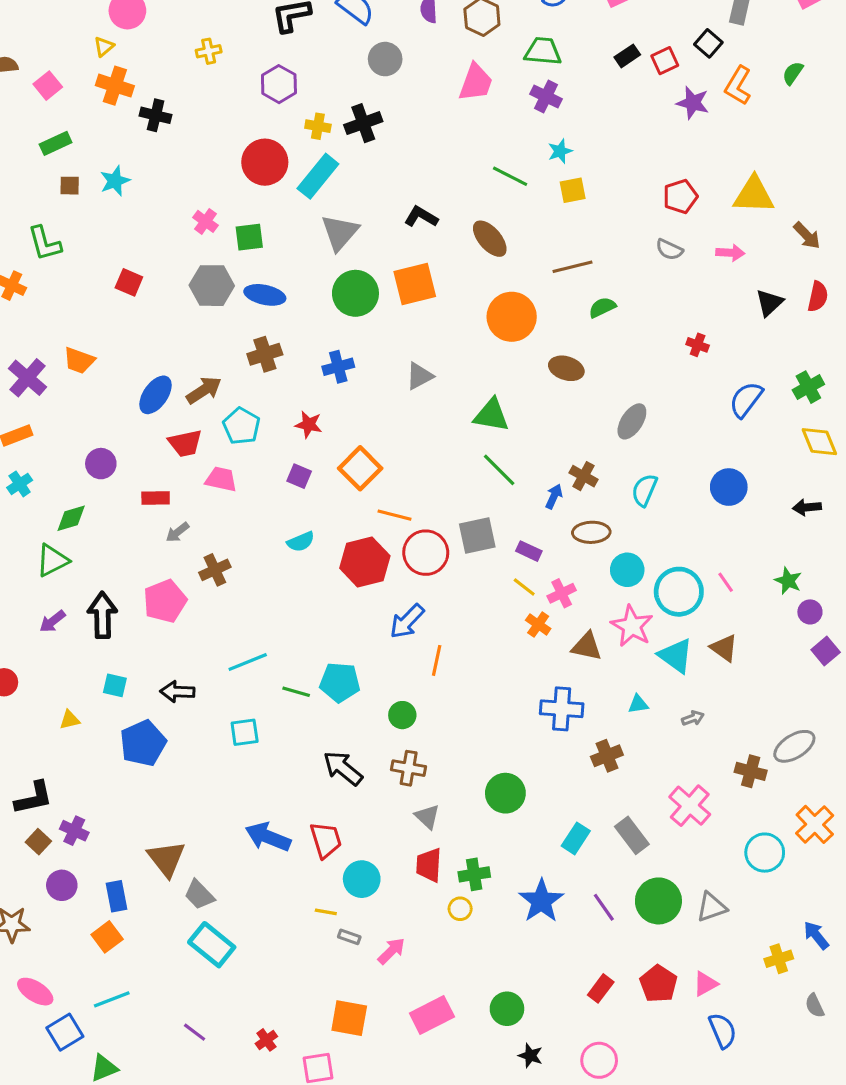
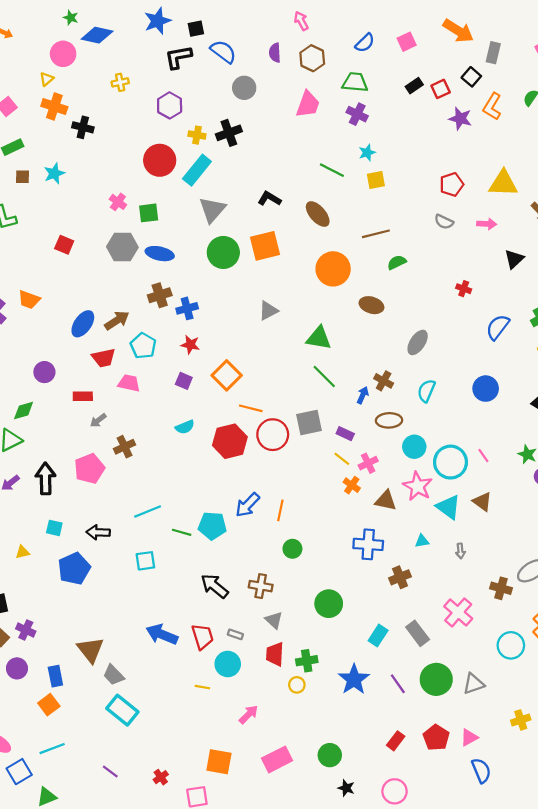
blue cross: (338, 367) -> (187, 308), moved
blue arrow: (407, 621) -> (247, 505), moved
green circle: (402, 715) -> (292, 549), moved
gray arrow: (693, 718) -> (460, 551), turned 104
gray rectangle: (349, 937) -> (235, 634), moved

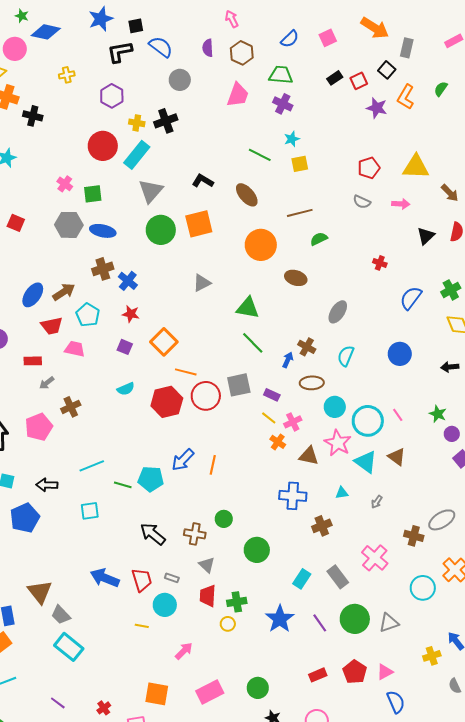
blue cross: (187, 308) -> (128, 281), turned -36
green circle: (292, 549) -> (224, 519), moved
gray arrow: (460, 551) -> (377, 502), turned 40
red rectangle: (396, 741) -> (318, 675), turned 30

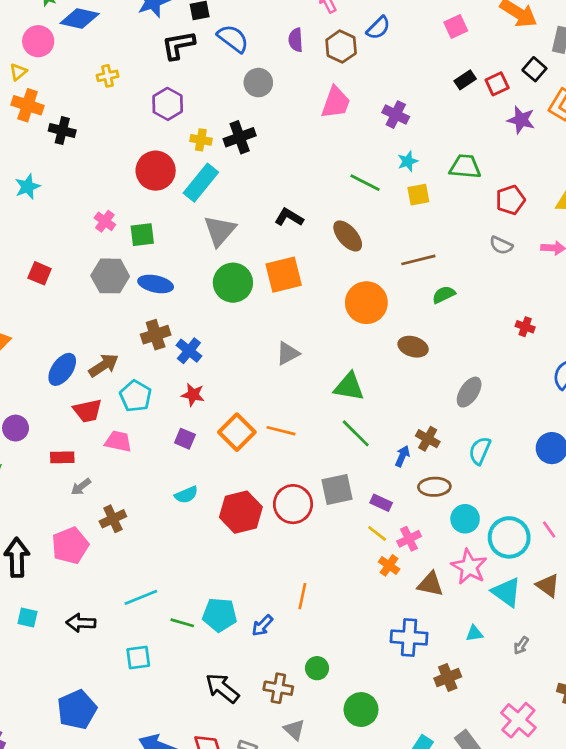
blue semicircle: (290, 39) -> (378, 28), moved
green trapezoid: (281, 75) -> (465, 167), moved
orange line: (186, 372) -> (281, 431), moved
blue arrow: (183, 460) -> (262, 625), moved, size x0.7
blue pentagon: (25, 518) -> (77, 710), moved

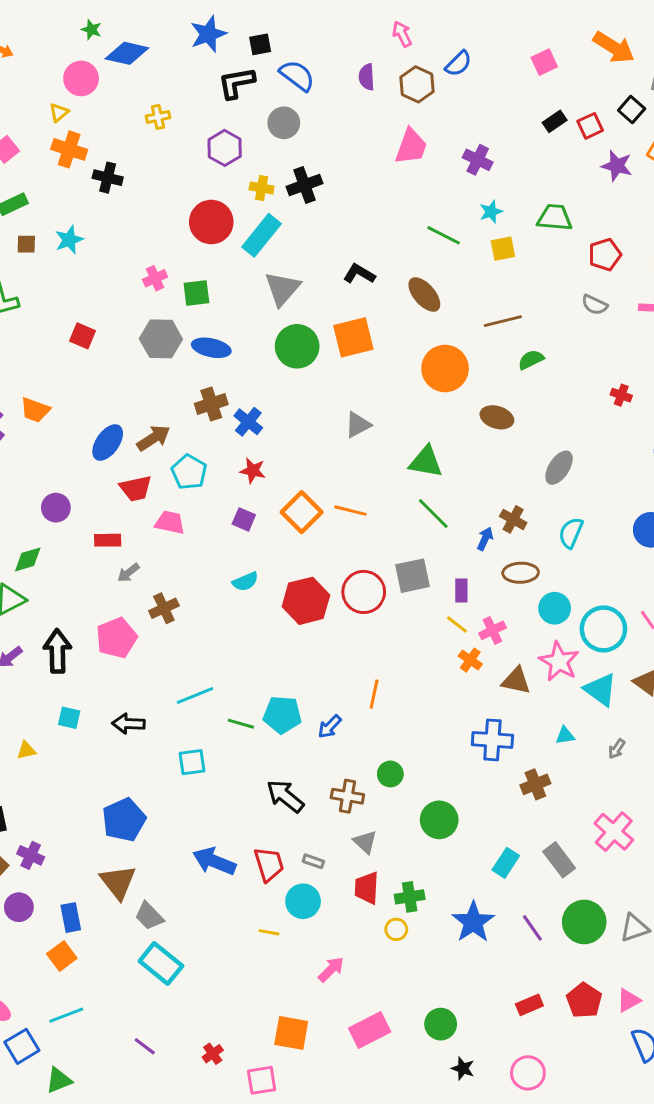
gray circle: (258, 83) -> (284, 123), moved
pink cross: (105, 221) -> (155, 278), turned 30
purple rectangle: (381, 503) -> (461, 590), turned 65

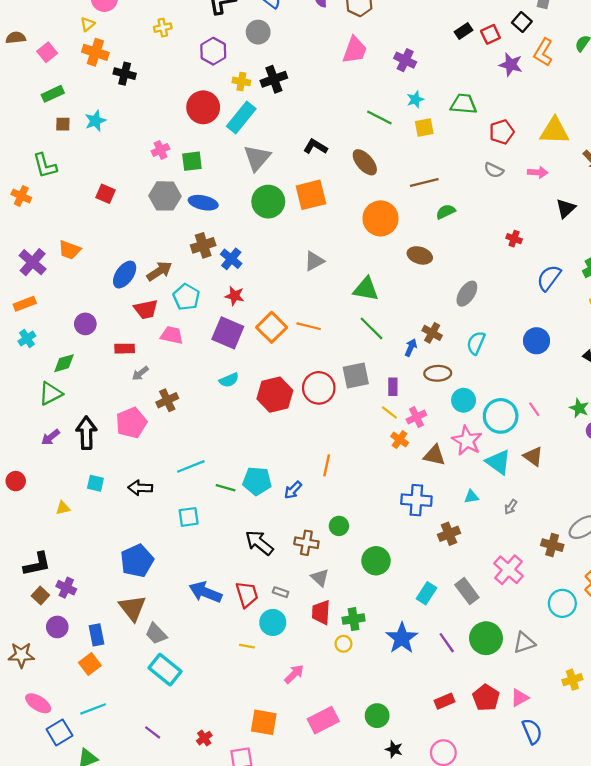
purple square: (244, 519) -> (228, 333), size x1.8

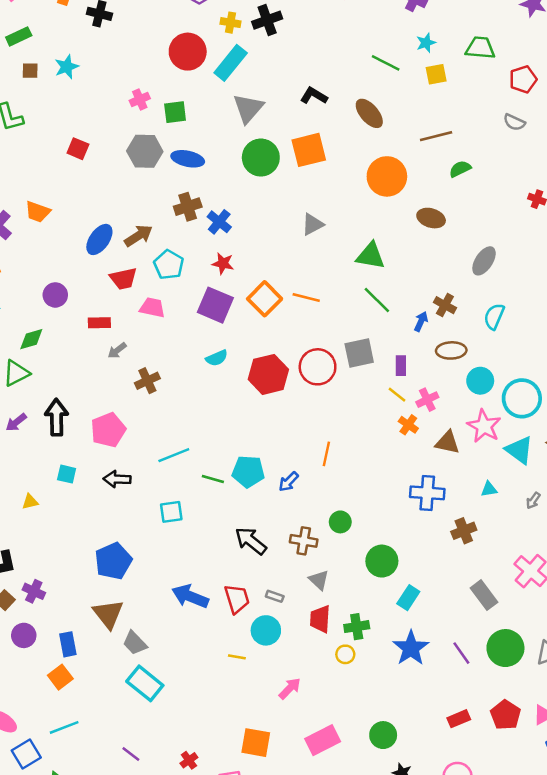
pink pentagon: (131, 423) -> (108, 430), moved
cyan rectangle: (427, 593) -> (408, 598), moved

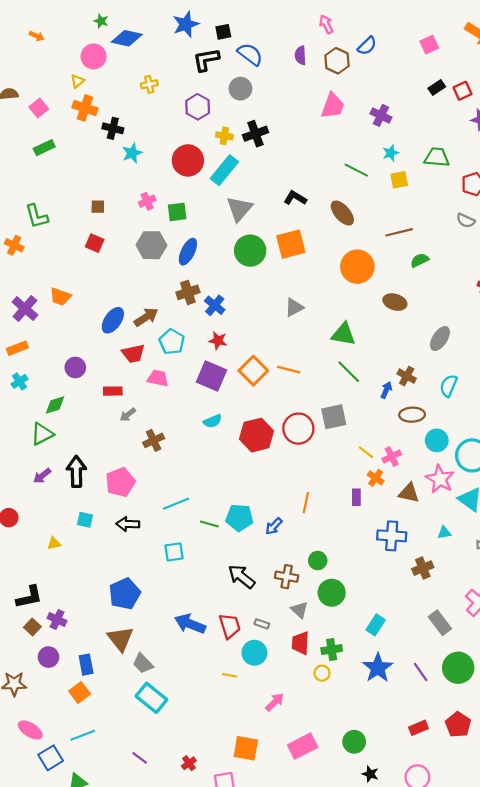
cyan star: (67, 67) -> (132, 153), moved
brown square: (30, 71) -> (98, 207), moved
blue ellipse: (188, 159) -> (188, 252), turned -76
purple rectangle: (401, 366) -> (356, 497), moved
green circle: (382, 561) -> (332, 593), moved

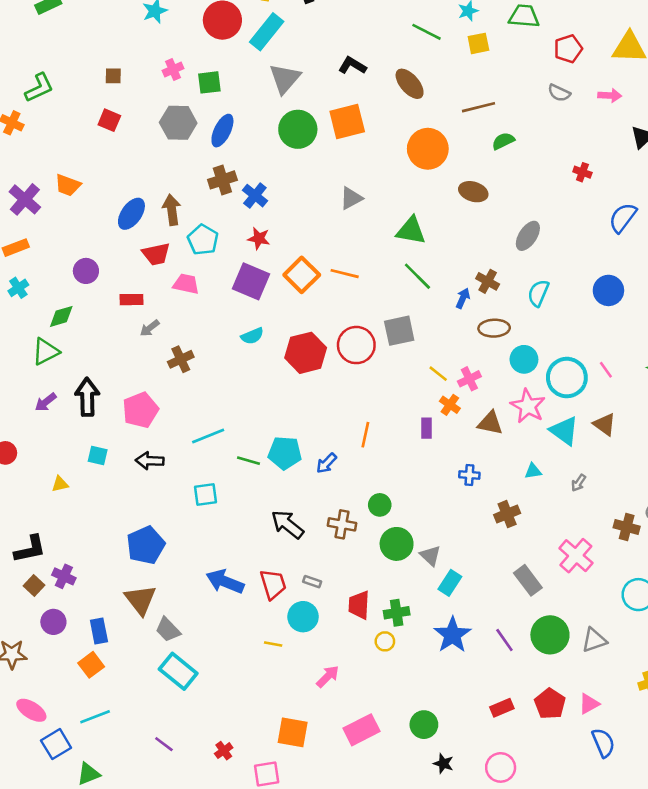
green L-shape: (37, 216) -> (39, 88), turned -100
brown arrow: (146, 317) -> (172, 210), turned -65
blue cross: (392, 536) -> (469, 475), size x0.6
gray triangle: (299, 610) -> (430, 556), moved

